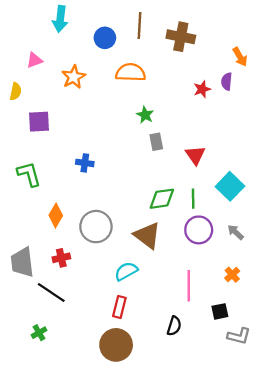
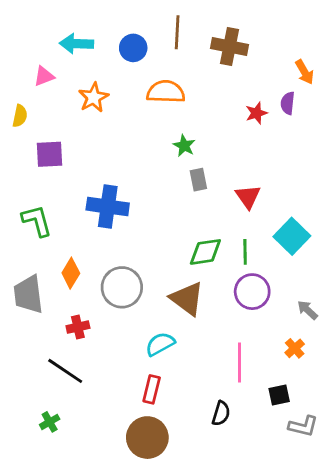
cyan arrow: (60, 19) -> (77, 44), moved, turned 85
blue cross: (85, 163) -> (108, 207), size x1.8
gray arrow: (236, 232) -> (307, 310), moved
gray trapezoid: (22, 262) -> (28, 294), moved

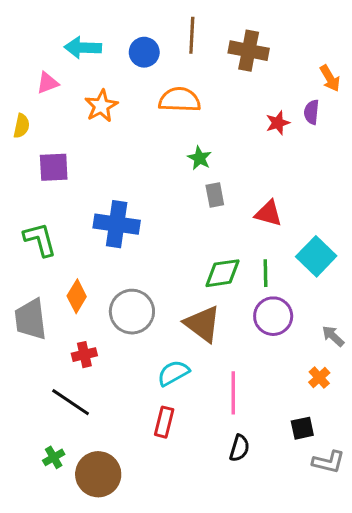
red triangle: (248, 197) -> (269, 213), turned -40
pink line: (239, 362) -> (233, 393), moved
brown circle: (147, 438) -> (98, 474), moved

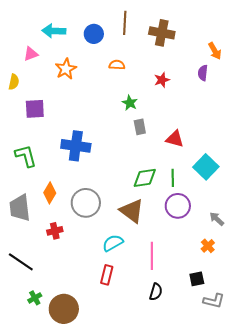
orange semicircle: (180, 100) -> (117, 65), size x0.6
red star: (278, 123) -> (162, 80), moved
black line: (71, 402) -> (21, 262), moved

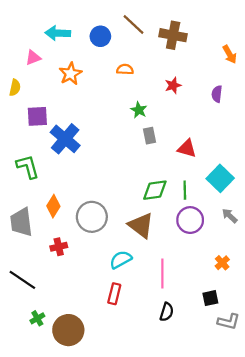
brown line: (125, 23) -> (134, 25), turned -50
purple semicircle: (203, 73) -> (217, 94), moved
blue cross: (76, 146) -> (65, 139), moved, turned 32
gray arrow: (217, 219) -> (230, 216), moved

